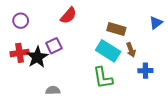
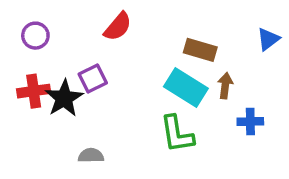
brown arrow: (131, 50) -> (225, 86), turned -152

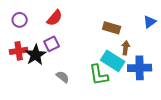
red semicircle: (118, 27) -> (55, 18), moved
cyan rectangle: (186, 87) -> (113, 61), moved
blue cross: (250, 122) -> (140, 68), size x1.6
gray semicircle: (91, 156) -> (63, 77), moved, turned 40

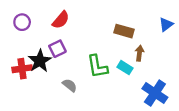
red cross: (19, 51) -> (22, 69), moved
cyan rectangle: (113, 61) -> (125, 68), size x0.6
blue cross: (140, 68) -> (155, 93), moved, turned 35
green L-shape: (99, 75) -> (97, 66), moved

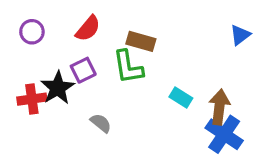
brown rectangle: (124, 31) -> (141, 41), moved
brown arrow: (139, 53) -> (219, 107), moved, size x1.5
green L-shape: (97, 66) -> (128, 67), moved

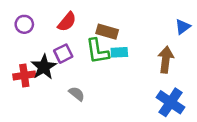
cyan rectangle: (181, 97) -> (119, 52), moved, turned -35
brown arrow: (219, 107) -> (166, 60), moved

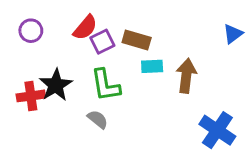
green L-shape: (97, 51) -> (105, 85), moved
purple square: (63, 54) -> (102, 42), moved
brown arrow: (166, 60) -> (186, 76), moved

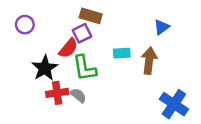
red semicircle: (85, 28) -> (68, 48), moved
blue triangle: (233, 34) -> (161, 27), moved
brown rectangle: (137, 40) -> (91, 16), moved
red cross: (31, 96) -> (57, 93), moved

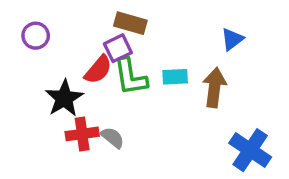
green L-shape: (84, 68) -> (130, 77), moved

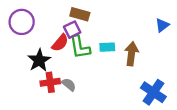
purple circle: (36, 36) -> (22, 22), size x1.5
blue triangle: (232, 39) -> (162, 25), moved

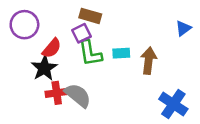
red semicircle: (60, 43) -> (52, 48), moved
gray semicircle: (69, 85) -> (78, 95), size x1.6

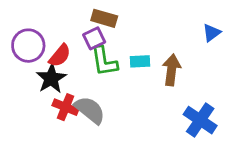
purple circle: (24, 25) -> (28, 46), moved
red cross: (57, 93) -> (66, 107), turned 30

